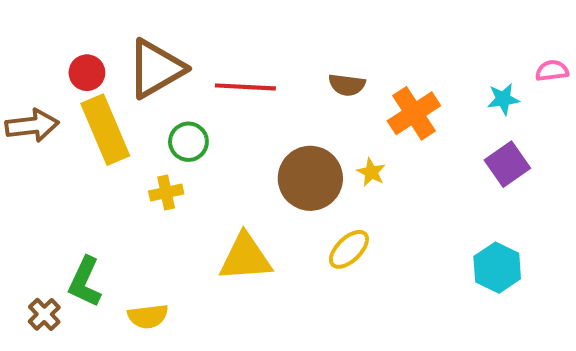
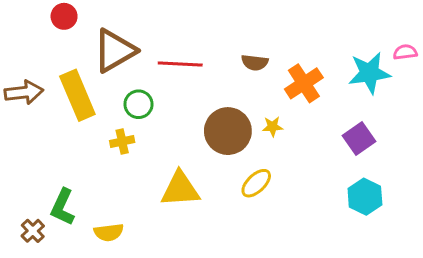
red circle: (87, 73) -> (64, 16), moved
cyan star: (503, 99) -> (369, 73), size x1.8
purple square: (507, 164) -> (359, 138), moved
yellow star: (371, 172) -> (273, 127), turned -30

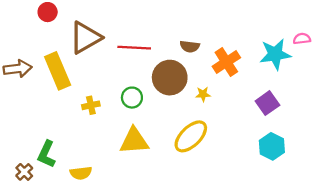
green circle: (139, 104) -> (132, 98), moved
brown circle: (228, 131) -> (170, 78), moved
yellow ellipse: (256, 183) -> (191, 136), size x1.5

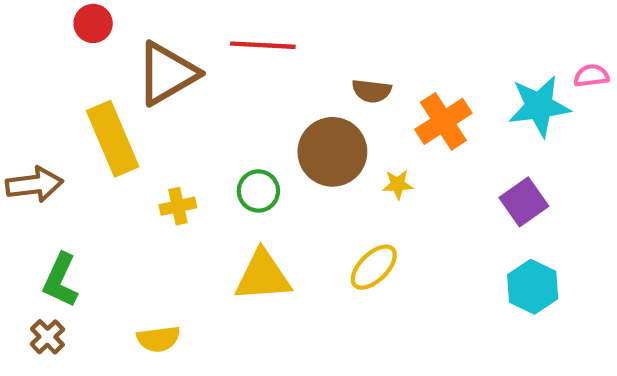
red line: (134, 48) -> (263, 45), moved
brown arrow: (18, 69) -> (34, 184), moved
yellow ellipse: (191, 136) -> (374, 267), size x0.7
green L-shape: (46, 154) -> (60, 280), moved

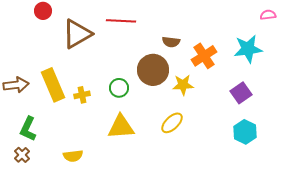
pink semicircle: (591, 76) -> (268, 15), moved
yellow rectangle: (113, 139) -> (53, 85), moved
yellow star: (398, 184) -> (183, 85), size x1.5

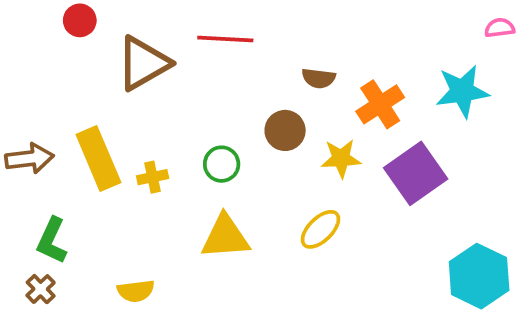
brown circle: (153, 70) -> (285, 130), size x0.7
purple square: (241, 93) -> (416, 173), moved, size x1.5
cyan hexagon: (245, 132) -> (479, 276), moved, size x1.4

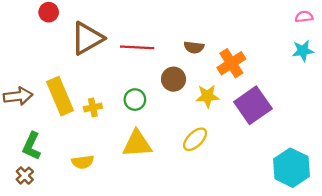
red line: (225, 39) -> (137, 47), moved
cyan star: (462, 91) -> (303, 51), moved, size x0.7
yellow semicircle: (136, 291) -> (83, 162), moved

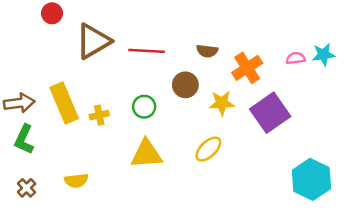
pink semicircle: (304, 17) -> (296, 58), moved
green L-shape: (32, 146) -> (24, 139), moved
yellow semicircle: (83, 162) -> (76, 181), moved

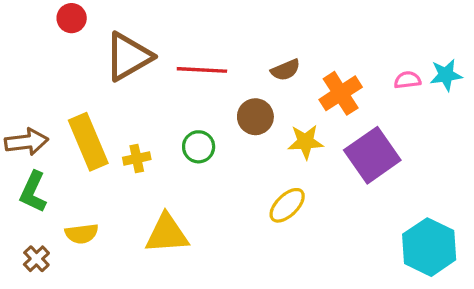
brown semicircle: (207, 51) -> (285, 70), turned -30
yellow triangle: (147, 154) -> (167, 234), moved
yellow semicircle: (76, 181) -> (82, 234), moved

